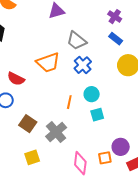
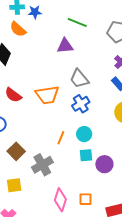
red semicircle: (16, 79) -> (13, 95), moved
purple circle: (121, 147) -> (104, 164), moved

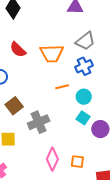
gray trapezoid: (79, 79) -> (85, 41), turned -95
orange line: (61, 138) -> (62, 87), moved, turned 48
cyan square: (86, 155) -> (83, 118), turned 32

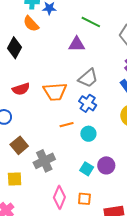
red semicircle: (18, 50) -> (21, 89), turned -60
blue cross: (84, 66) -> (88, 103), turned -30
cyan square: (83, 118) -> (87, 169), moved

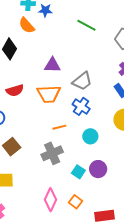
purple triangle: (77, 44) -> (52, 65), moved
cyan circle: (88, 134) -> (90, 136), moved
gray cross: (44, 161) -> (52, 153), moved
orange square: (84, 199) -> (75, 202), turned 32

